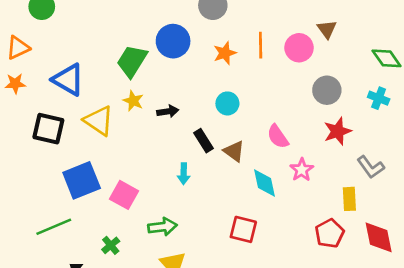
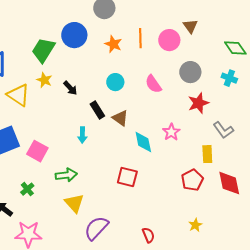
orange star: (225, 53) -> (113, 44), turned -30
black arrow: (168, 111) -> (70, 88), turned 56
pink semicircle: (278, 137) -> (153, 84), moved

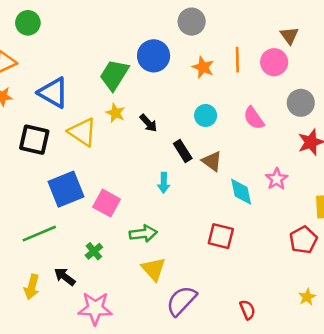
brown triangle: (190, 26) -> (289, 36), moved

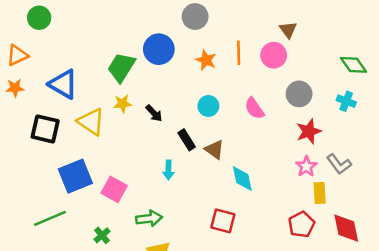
yellow star: (115, 113) -> (123, 104), turned -30
pink star: (277, 179) -> (306, 166), moved

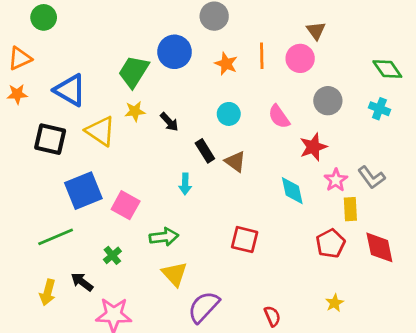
red star: (309, 131) -> (313, 147), moved
cyan diamond: (242, 179) -> (292, 191), moved

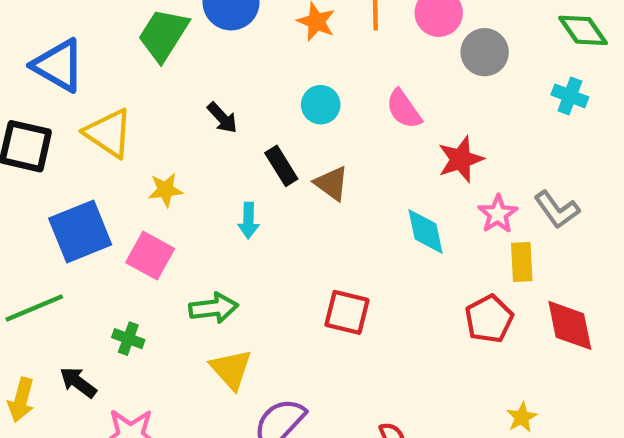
gray circle: (328, 101) -> (485, 52), moved
yellow star: (135, 111) -> (165, 190), moved
green cross: (112, 255) -> (128, 339), turned -30
yellow star: (334, 303) -> (522, 417), moved

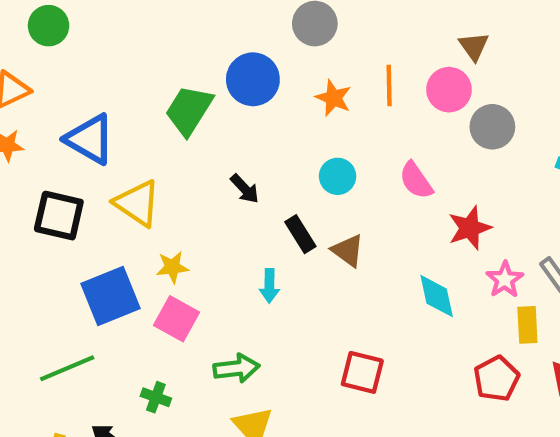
yellow star: (165, 190) -> (172, 267), moved

